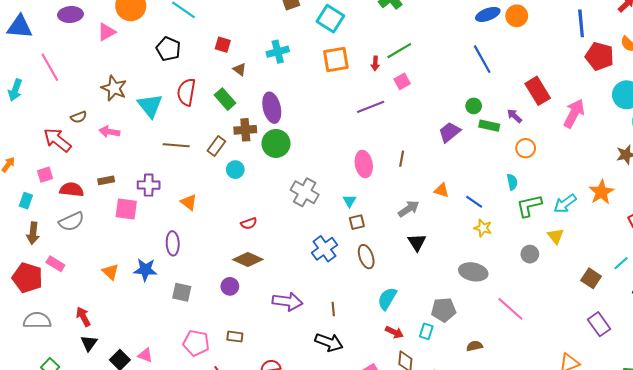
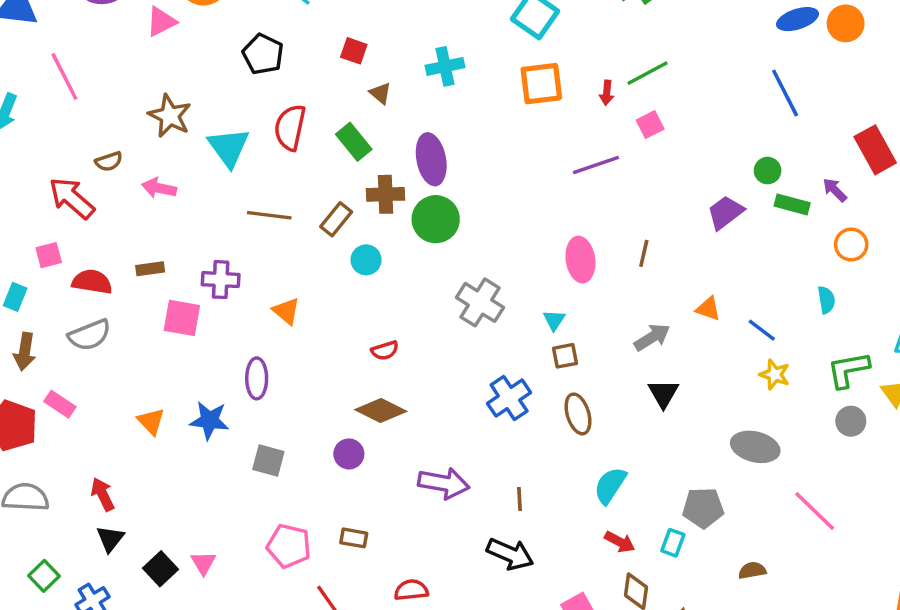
green L-shape: (529, 206) -> (848, 370), moved
pink triangle: (145, 355) -> (203, 563), turned 35

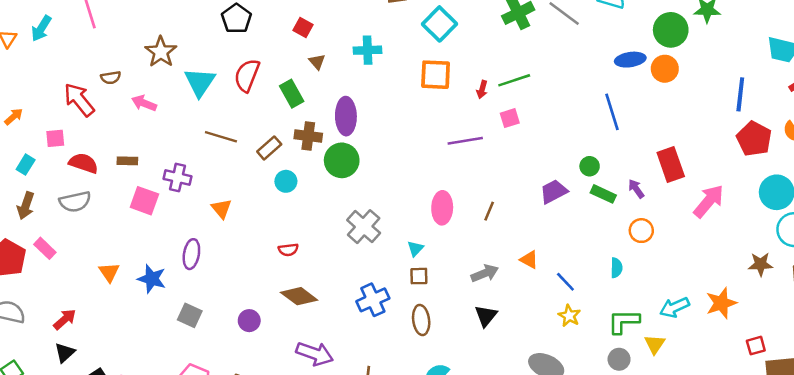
brown diamond: (381, 411) -> (299, 296), moved
red arrow: (103, 494) -> (65, 319), turned 65

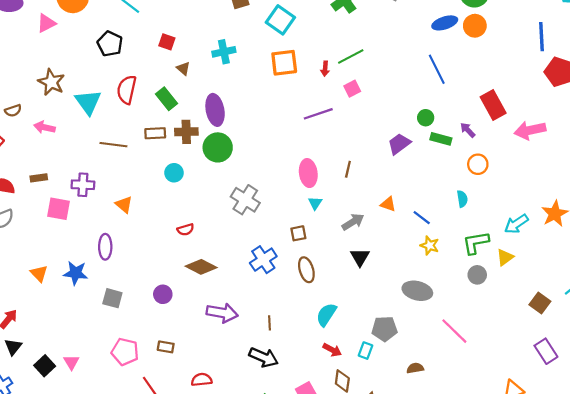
brown rectangle: (269, 148) -> (155, 133), moved, turned 48
pink arrow: (709, 201) -> (530, 130), turned -132
cyan triangle: (415, 249) -> (315, 203), moved
yellow triangle: (655, 344) -> (505, 257), turned 30

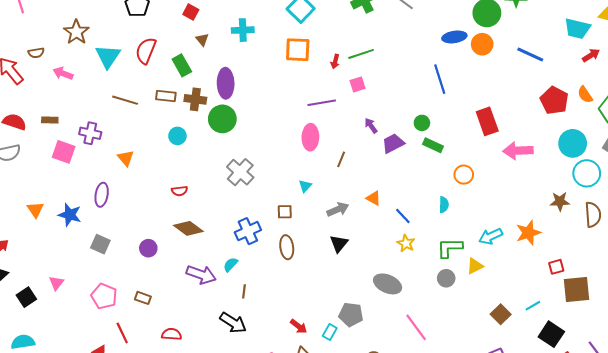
blue line: (542, 37) -> (530, 54), moved, turned -72
purple arrow: (468, 130) -> (371, 126), moved
pink ellipse: (308, 173) -> (310, 137), moved
cyan semicircle: (326, 315) -> (230, 265), moved, size x0.7
pink triangle: (71, 362) -> (56, 283), moved

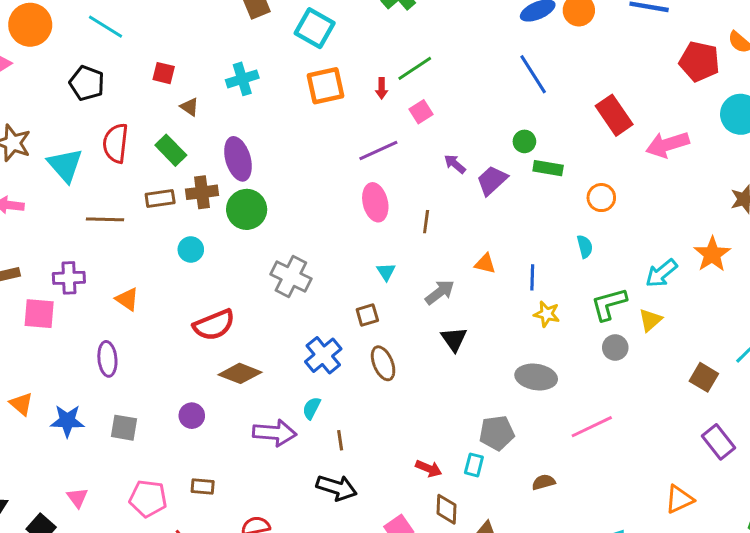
red semicircle: (180, 191) -> (214, 325), size x1.8
blue star: (70, 215) -> (67, 421), moved
blue line: (403, 216) -> (532, 277), turned 60
pink line: (416, 327) -> (592, 427), turned -64

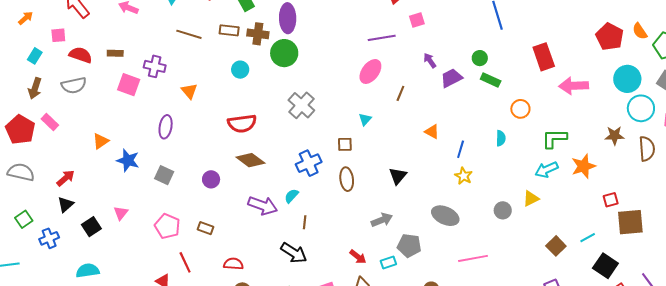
pink ellipse: (375, 202) -> (370, 71), turned 35
gray arrow: (440, 292) -> (382, 220), moved
green L-shape: (609, 304) -> (554, 138), moved
orange triangle: (21, 404) -> (101, 141), turned 30
cyan rectangle: (474, 465) -> (388, 262), turned 42

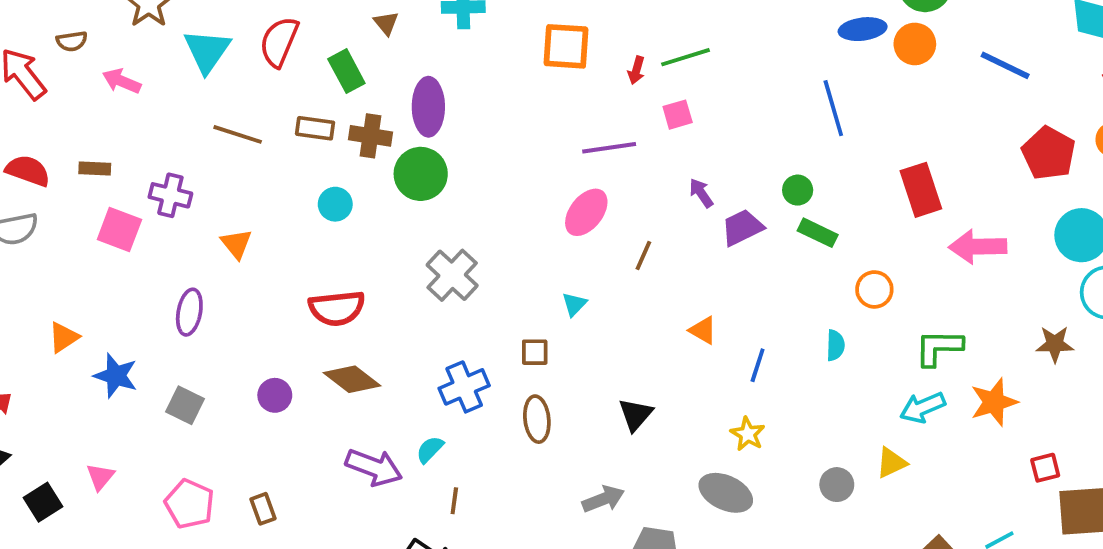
yellow star: (464, 176) -> (748, 434), moved
purple circle: (211, 179) -> (275, 395), moved
brown rectangle: (206, 228) -> (263, 509), turned 49

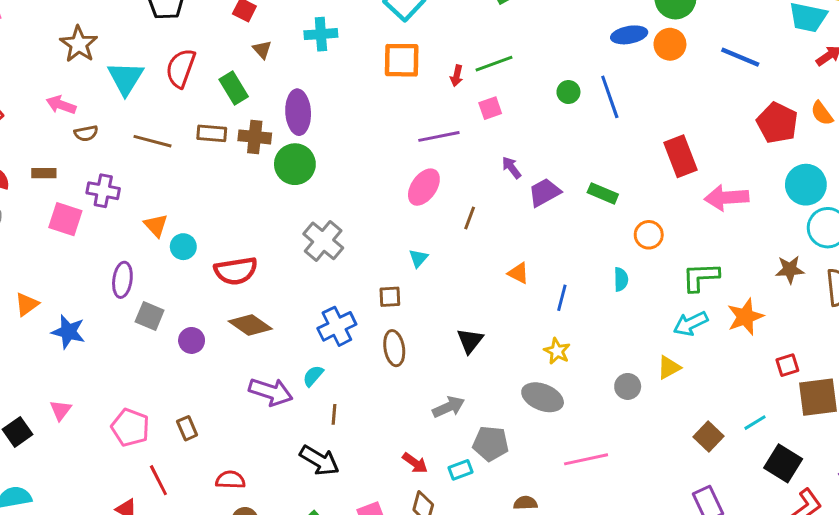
brown semicircle: (72, 41) -> (86, 133), moved
green circle: (798, 190) -> (568, 92), moved
cyan circle: (335, 204) -> (183, 247), moved
gray square: (185, 405) -> (150, 316), moved

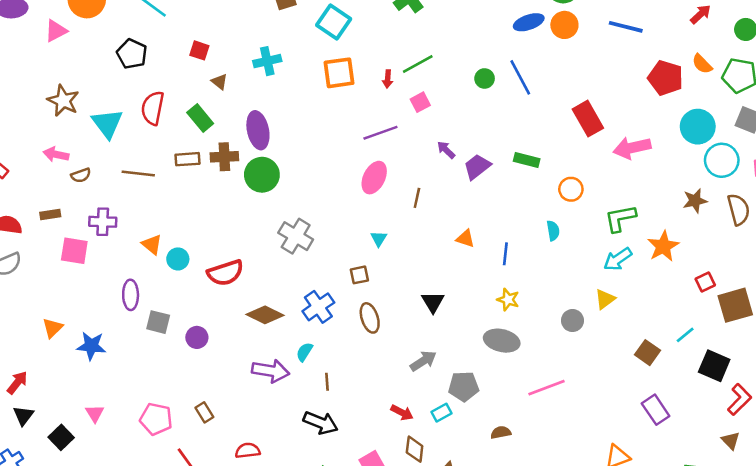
brown diamond: (250, 325) -> (265, 315), moved

